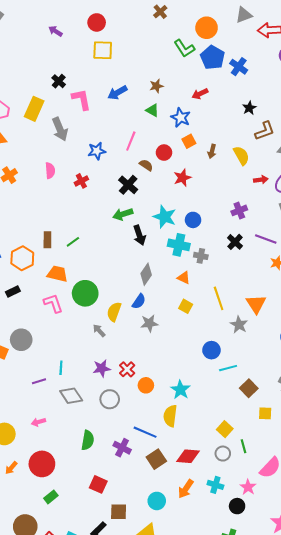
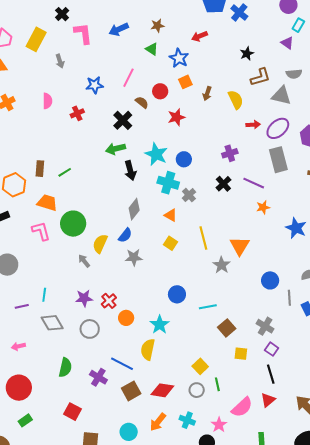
gray arrow: (60, 129) -> (60, 61), size x0.6
gray cross: (201, 256) -> (189, 195), turned 32
blue circle: (211, 350) -> (177, 294), moved

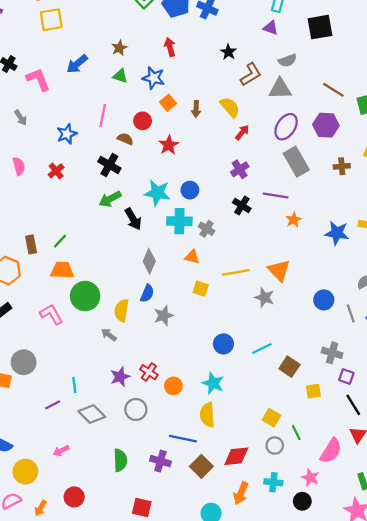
red arrow: (199, 36) -> (170, 47), turned 112
red arrow: (253, 125) -> (242, 132), moved, turned -32
orange trapezoid: (47, 203) -> (62, 270), moved
yellow line: (203, 238) -> (236, 272), turned -70
red circle: (19, 388) -> (74, 497), size x0.7

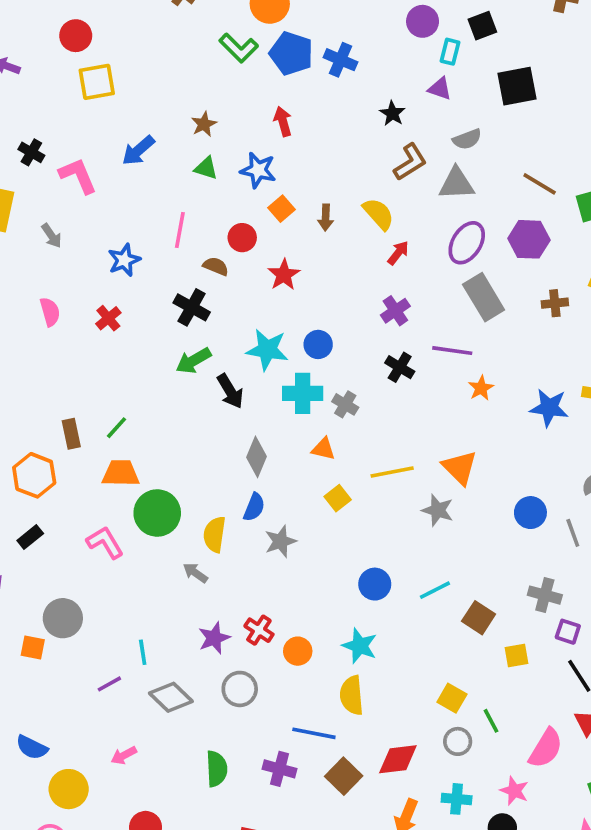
black star: (228, 52) -> (392, 113), moved
yellow square: (201, 289) -> (338, 498), turned 35

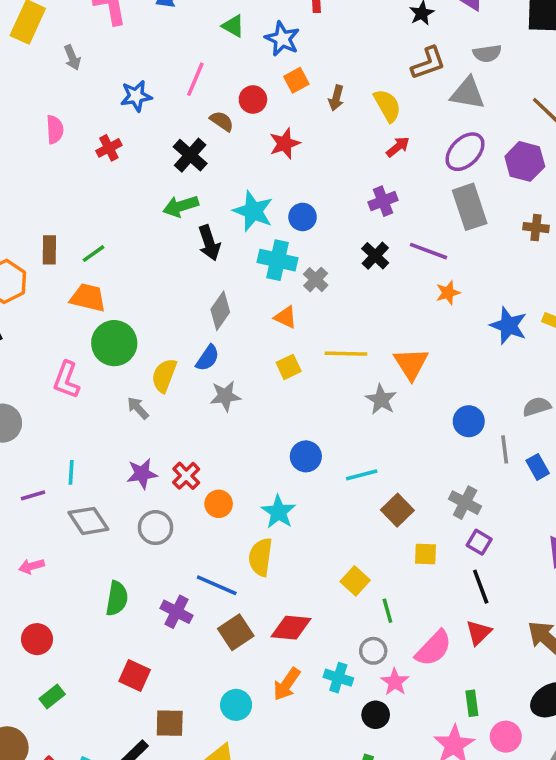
pink L-shape: (105, 542) -> (66, 380), moved, turned -141
gray circle: (458, 741) -> (373, 651), moved

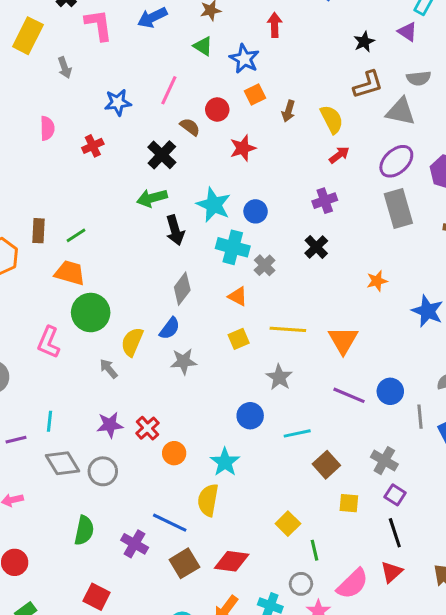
purple line: (429, 251) -> (349, 395), moved
gray star: (381, 400) -> (279, 377), moved
gray circle: (155, 528) -> (103, 471), moved

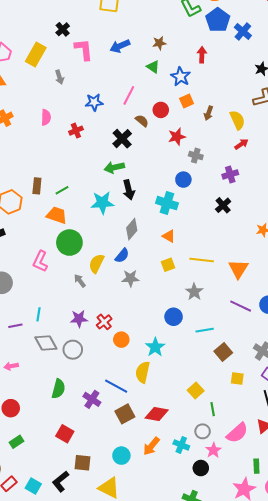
cyan star: (214, 205) -> (102, 203), moved, turned -30
gray cross: (265, 265) -> (196, 156), moved, turned -32

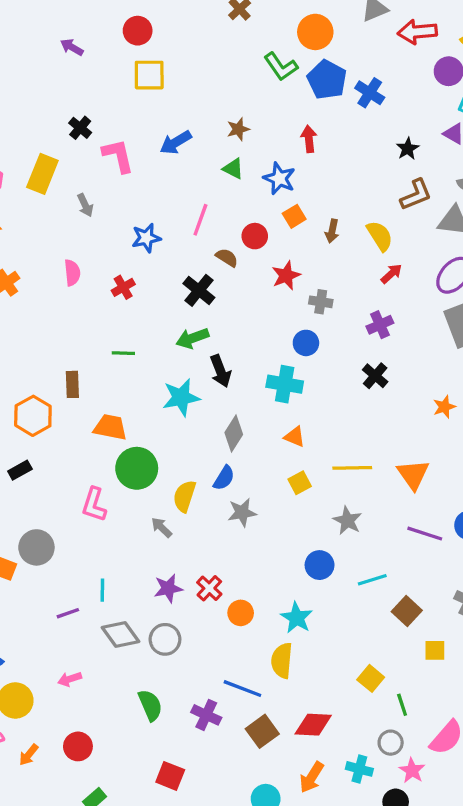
green line: (62, 190) -> (123, 353), moved, turned 40
green semicircle: (58, 389) -> (150, 705), turned -30

